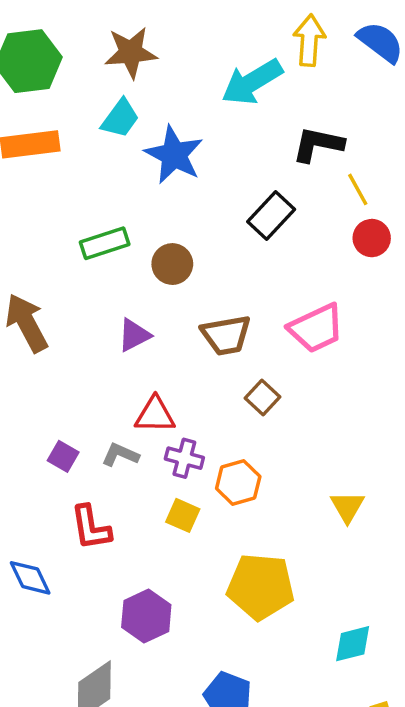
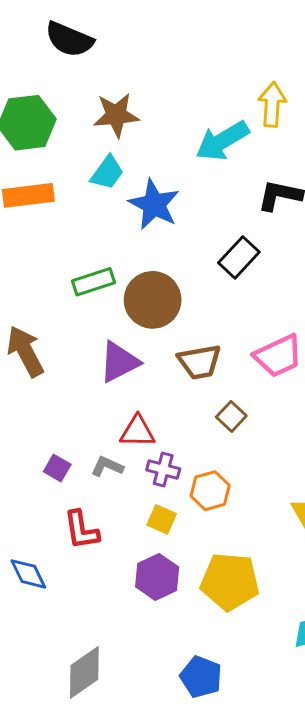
brown circle: (172, 264) -> (153, 300), size x1.6
purple triangle: (134, 335) -> (119, 362), size x1.4
purple hexagon: (146, 616) -> (157, 577), moved

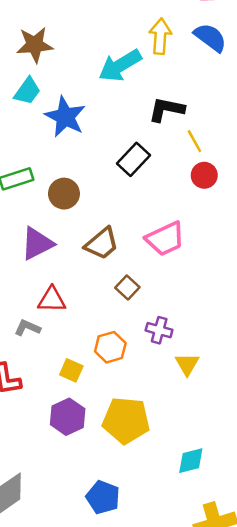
brown circle: (153, 300) -> (64, 194), size x0.7
brown trapezoid: (200, 362) -> (102, 244), turned -30
purple cross: (163, 469) -> (159, 330), moved

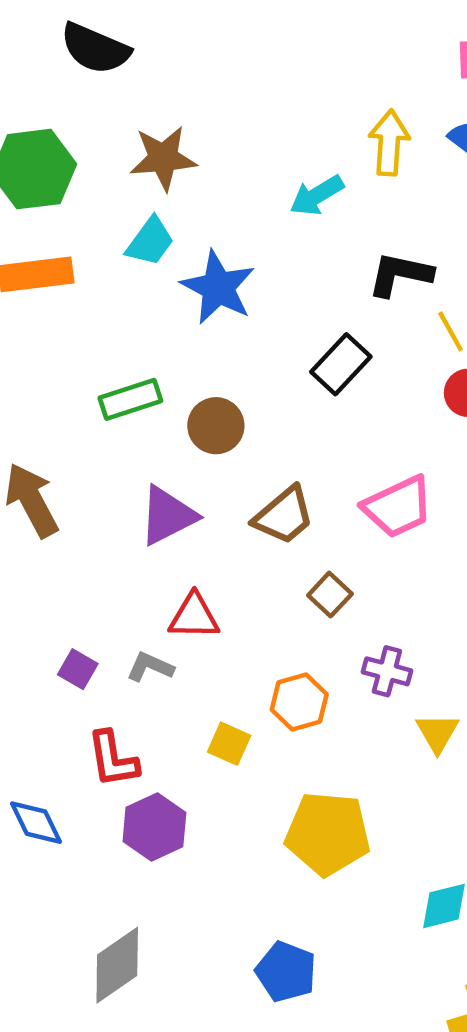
cyan arrow: (120, 66) -> (317, 195), size x0.7
purple hexagon: (68, 417) -> (154, 827), moved

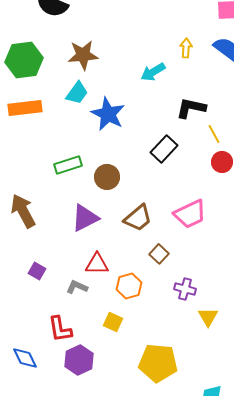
yellow arrow: (389, 143) -> (186, 48), size x0.7
purple square: (78, 669) -> (37, 271), moved
orange hexagon: (299, 702) -> (129, 286), moved

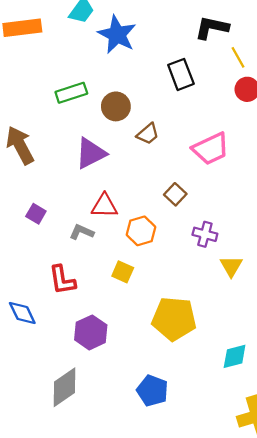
black rectangle: (164, 149) -> (181, 74), turned -64
brown trapezoid: (138, 218) -> (148, 134), moved, size x0.7
purple hexagon: (79, 360) -> (91, 332), moved

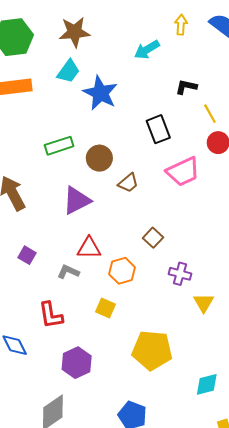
black L-shape: (212, 28) -> (186, 87), size x0.7
pink trapezoid: (211, 149) -> (183, 172), moved

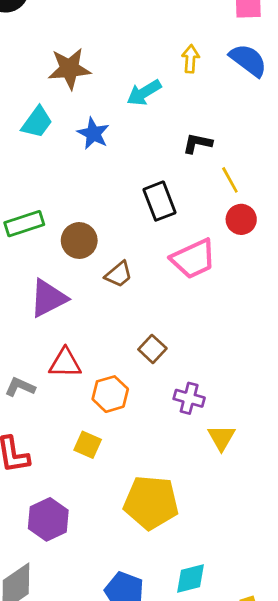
brown star: (75, 32) -> (69, 69), moved
blue star: (100, 93) -> (93, 133), moved, size x0.7
gray L-shape: (68, 272) -> (20, 387), moved
cyan diamond: (207, 384) -> (190, 579), moved

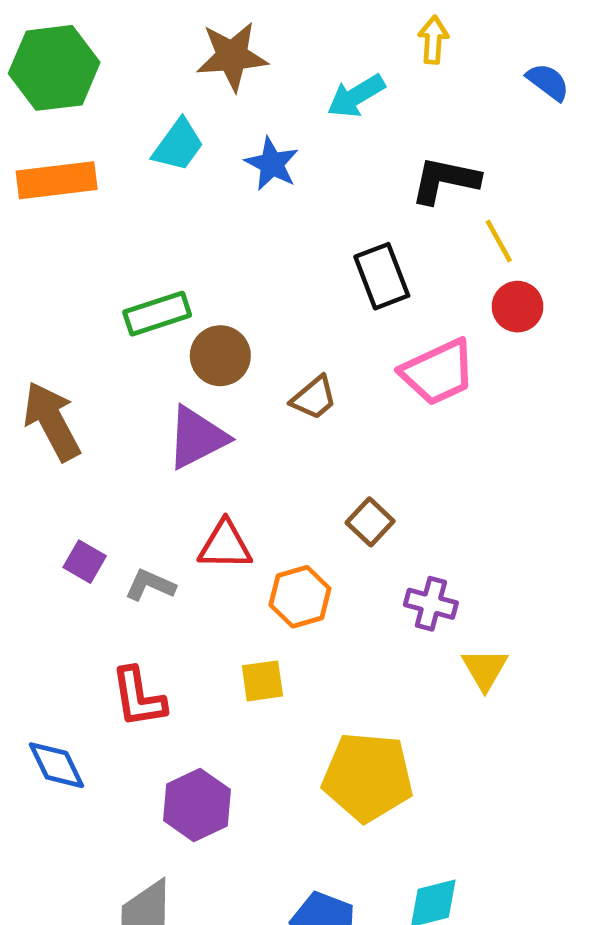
blue semicircle: (248, 60) -> (548, 82), moved, size x0.7
black L-shape: (198, 143) -> (445, 180), size x1.4
brown circle: (79, 240) -> (220, 356), moved
yellow square: (88, 445) -> (262, 681), turned -32

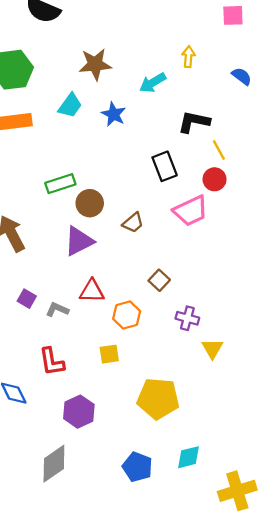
red circle: (518, 307) -> (215, 179), moved

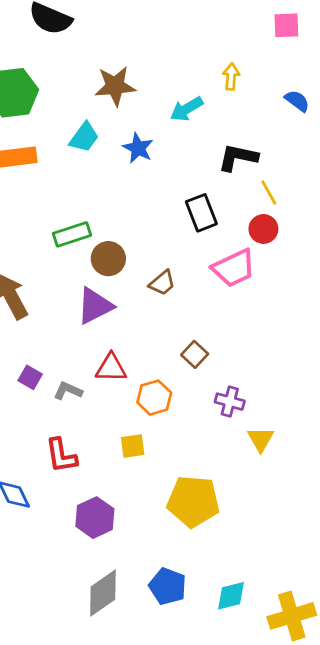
cyan diamond: (188, 457) -> (231, 596), moved
gray diamond: (54, 464) -> (103, 593), moved

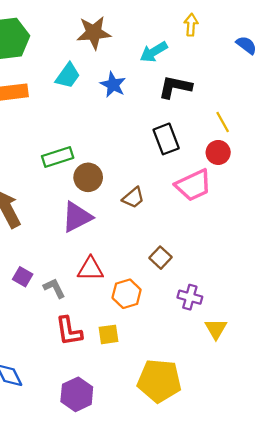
black L-shape: (238, 157) -> (175, 87), moved
gray L-shape: (68, 391) -> (54, 288), turned 40
red L-shape: (61, 456) -> (69, 331), moved

